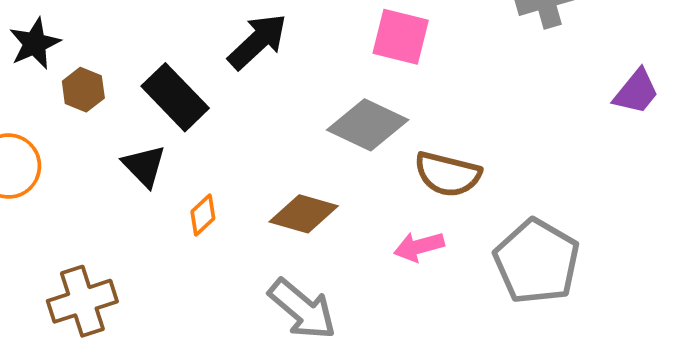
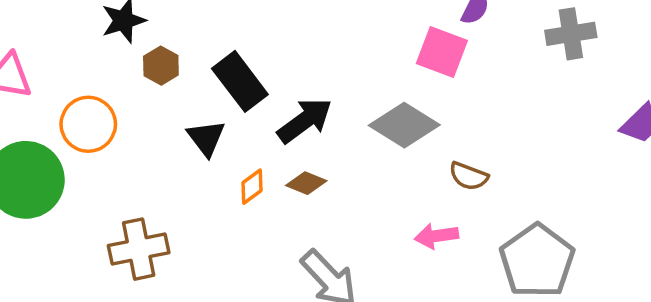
black arrow: (258, 41) -> (305, 121), moved
brown semicircle: (448, 174) -> (469, 176), size x0.7
brown diamond: (304, 214) -> (306, 183), moved, size x0.7

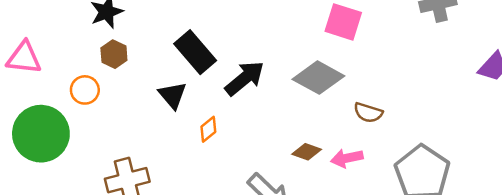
brown hexagon: (161, 66) -> (114, 54), moved
orange circle: (88, 124) -> (85, 90), size x0.7
brown diamond: (306, 183) -> (307, 152), moved

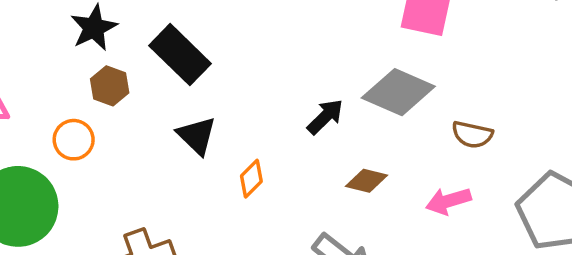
black rectangle: (195, 52) -> (180, 55), moved
black arrow: (245, 78) -> (325, 117), moved, size x0.7
brown diamond: (307, 152) -> (366, 181), moved

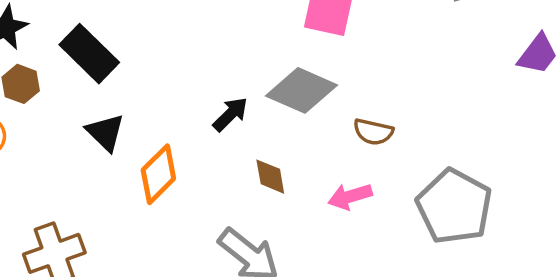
orange diamond: (251, 179) -> (158, 174), size x1.6
brown diamond: (366, 181) -> (270, 177), turned 66

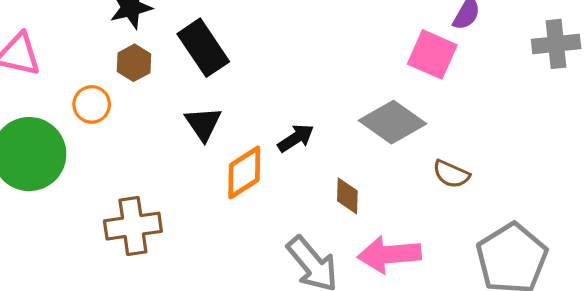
black arrow: (230, 114) -> (296, 138), moved
pink arrow: (350, 196) -> (389, 254), moved, size x1.5

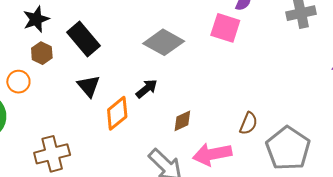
gray diamond: (393, 122) -> (164, 42), moved
brown semicircle: (451, 174) -> (248, 123), moved, turned -85
brown diamond: (347, 196) -> (182, 121), turned 70

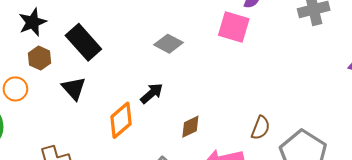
gray diamond: (164, 42) -> (169, 44), size x0.7
black triangle: (89, 86) -> (74, 88), moved

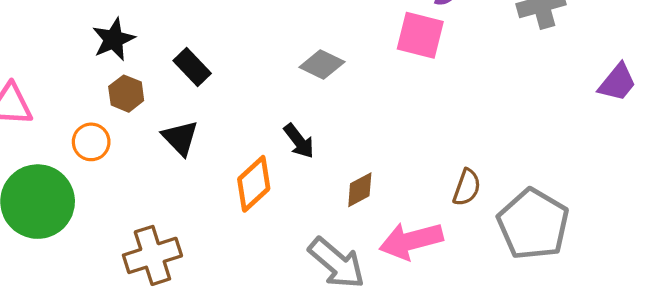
black rectangle: (83, 42) -> (192, 67), size x0.7
black arrow: (152, 93) -> (299, 141), turned 95

